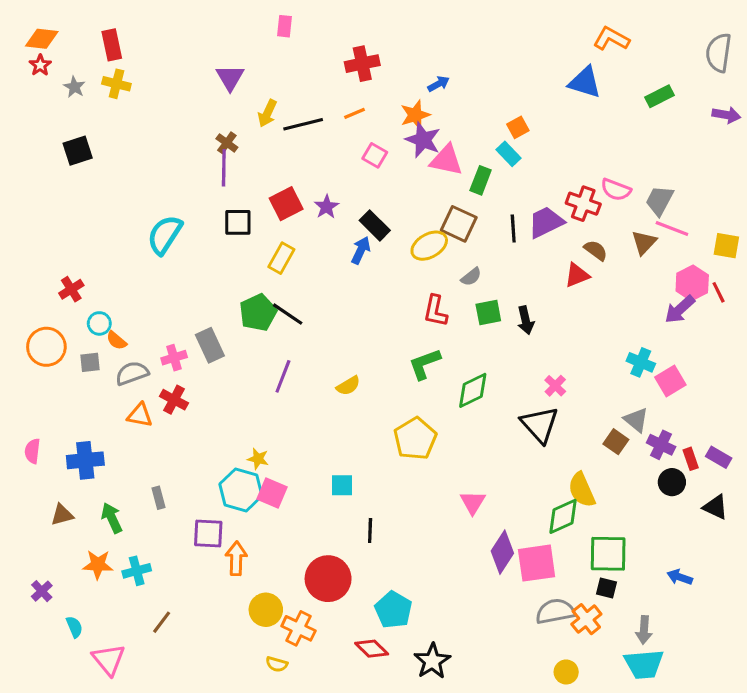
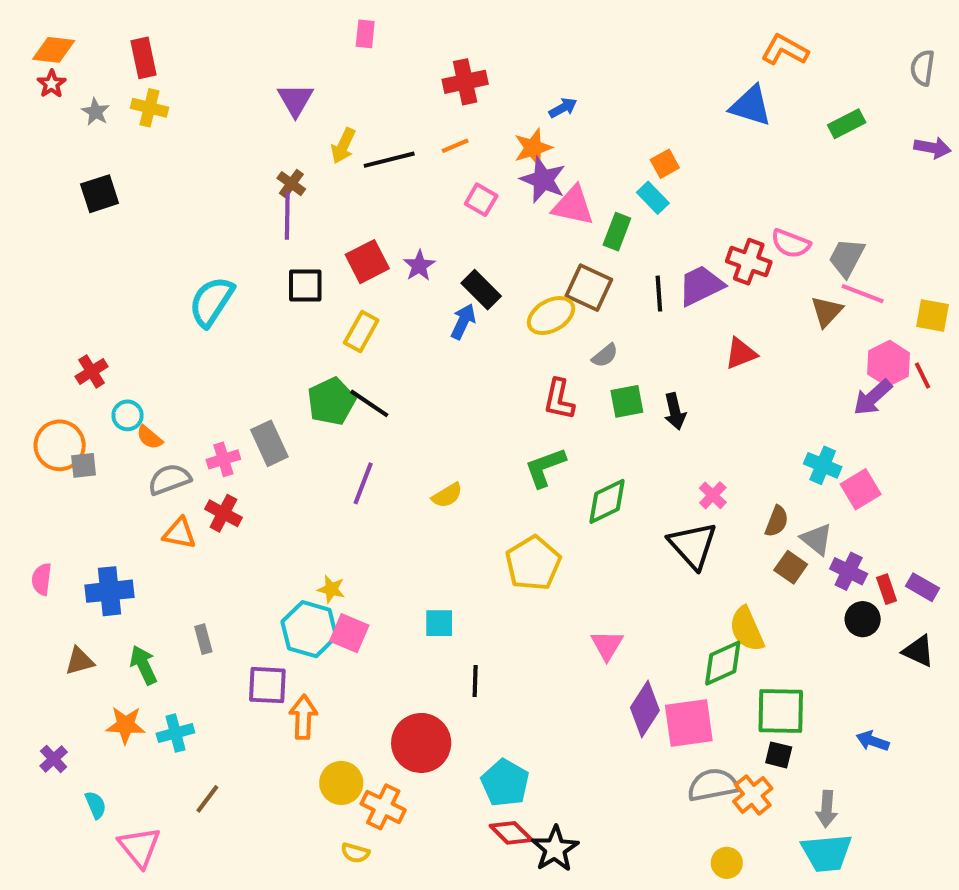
gray semicircle: (719, 53) -> (923, 68), size x0.7
brown semicircle: (596, 250) -> (777, 521), moved, turned 75
gray square: (90, 362) -> (84, 465), moved
red diamond: (372, 649) -> (511, 833), moved

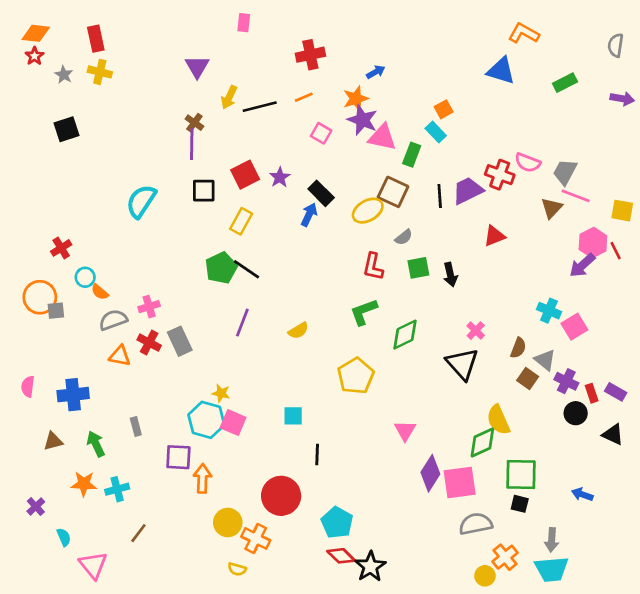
gray rectangle: (269, 443) -> (180, 341), moved
orange cross: (753, 795) -> (505, 557), moved

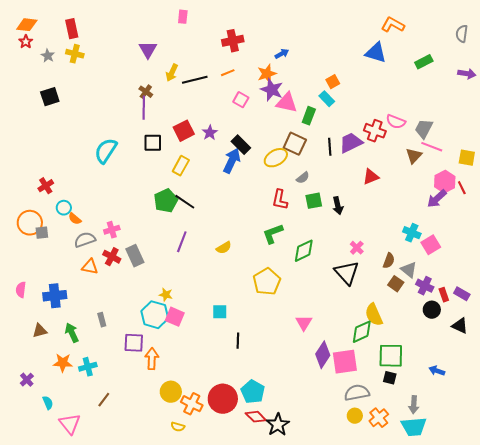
blue arrow: (309, 215) -> (232, 161), size x1.4
red circle: (281, 496) -> (223, 399), moved
yellow circle: (485, 576) -> (355, 416), moved

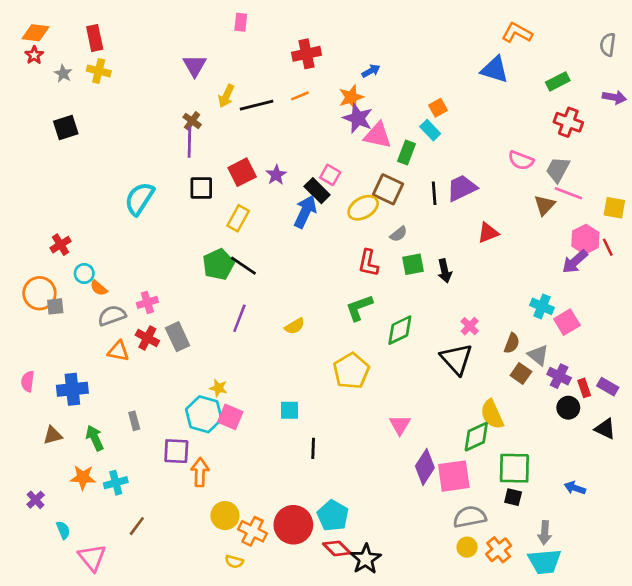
pink square: (241, 100) -> (330, 175), moved
red cross: (375, 131) -> (568, 122), moved

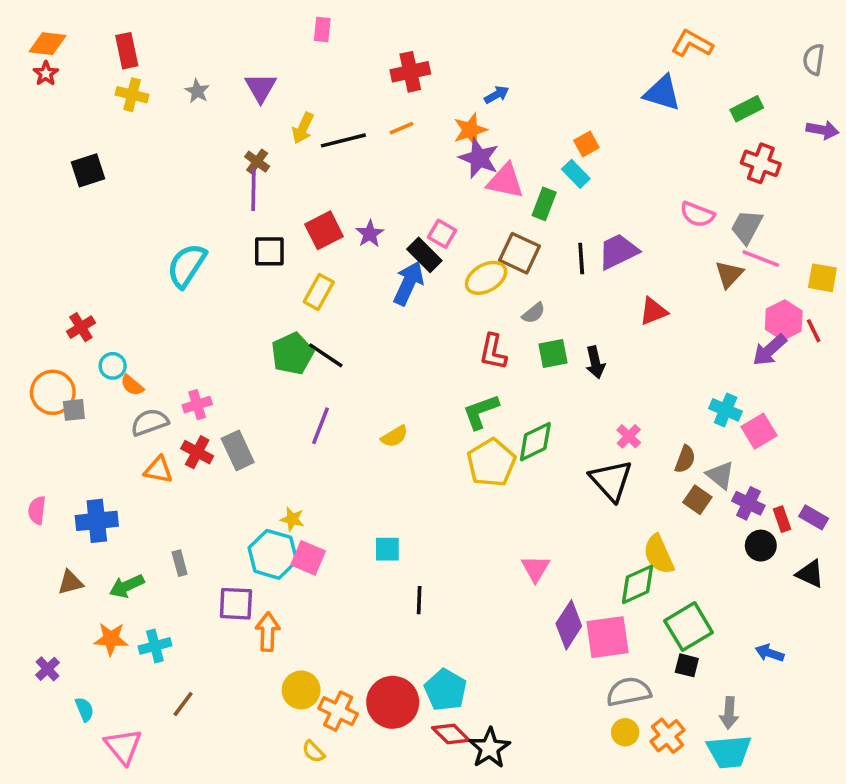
gray star: (63, 74) -> (197, 91), moved
yellow pentagon: (351, 371) -> (491, 463), moved
green arrow: (95, 438) -> (127, 586), turned -90
green square: (514, 468) -> (689, 627), turned -32
yellow semicircle: (234, 562) -> (313, 752), turned 30

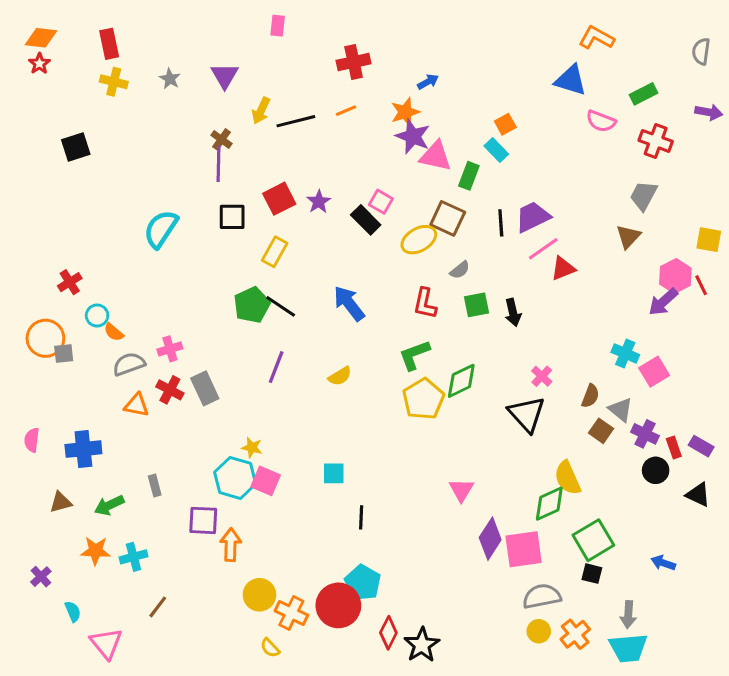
pink semicircle: (697, 214) -> (601, 121), moved
pink line: (761, 258) -> (543, 249), moved, turned -56
blue arrow: (409, 283) -> (349, 303), moved, turned -63
cyan pentagon: (446, 690) -> (363, 583), moved
red diamond: (451, 734) -> (388, 633), turned 72

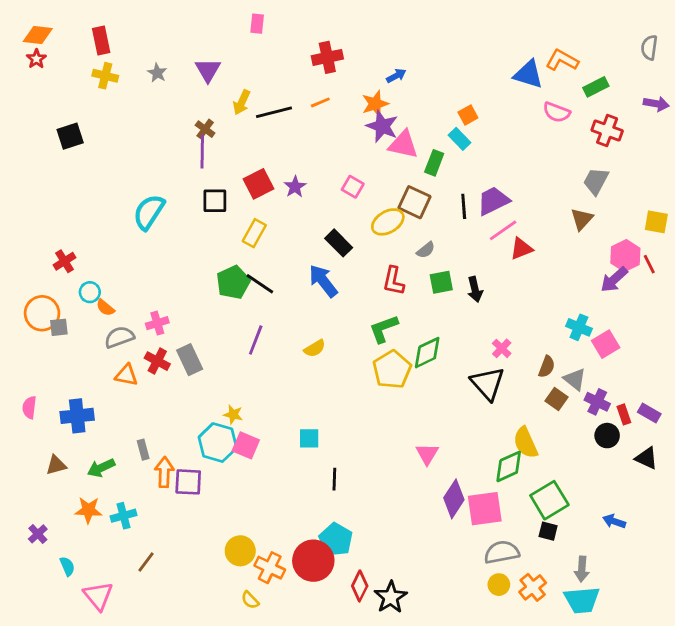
orange L-shape: (596, 38) -> (562, 60), moved
black rectangle: (366, 220) -> (339, 243), moved
orange arrow: (231, 545) -> (164, 472), moved

